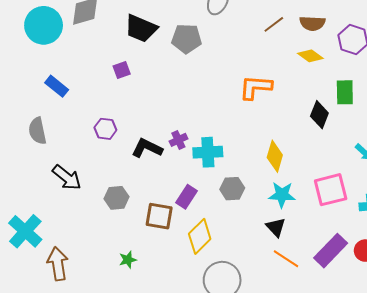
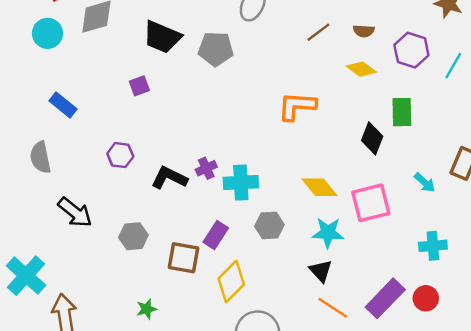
brown semicircle: (312, 23) -> (364, 31), size x0.7
cyan circle: (44, 25) -> (48, 33), size x0.7
yellow diamond: (275, 156) -> (320, 187), turned -56
pink square: (331, 190) -> (371, 203), moved

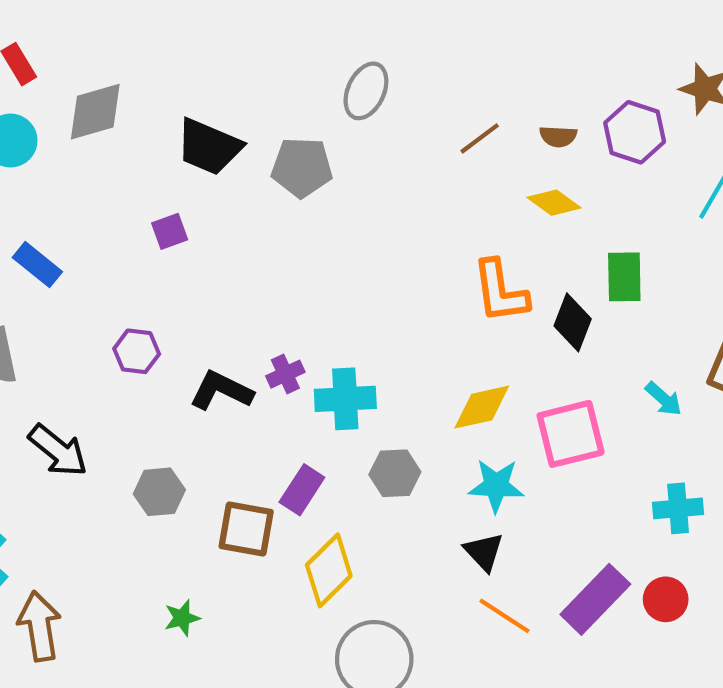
purple hexagon: (411, 50) -> (635, 132), moved
orange L-shape: (297, 106) -> (500, 291), moved, turned -102
yellow diamond: (320, 187) -> (482, 407), turned -63

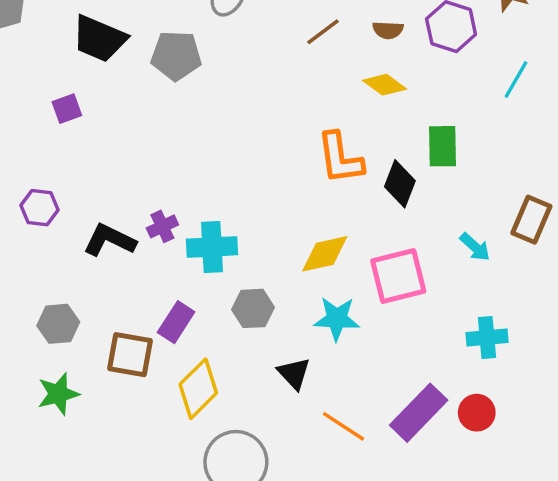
black triangle: (484, 552) -> (294, 373), moved
green star: (182, 618) -> (58, 394), moved, size x1.4

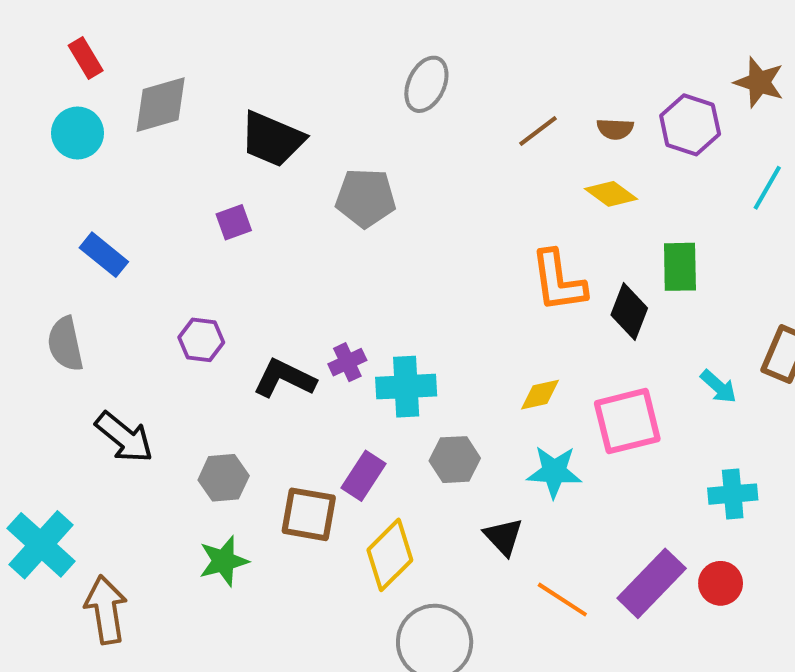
gray pentagon: (176, 56) -> (366, 198), moved
yellow diamond: (325, 254) -> (540, 395), size x0.7

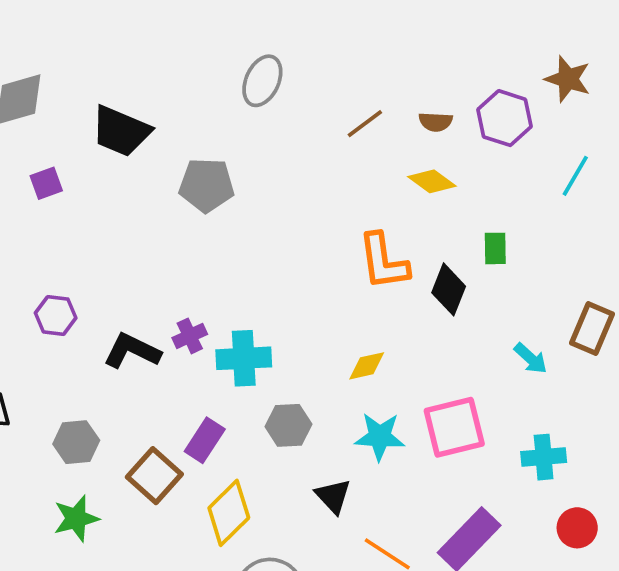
purple square: (234, 222) -> (46, 183), moved
green rectangle: (680, 267) -> (495, 248), size x0.7
pink square: (627, 421) -> (454, 427), moved
brown square: (309, 514) -> (154, 476), turned 32
red circle: (721, 583) -> (577, 528), moved

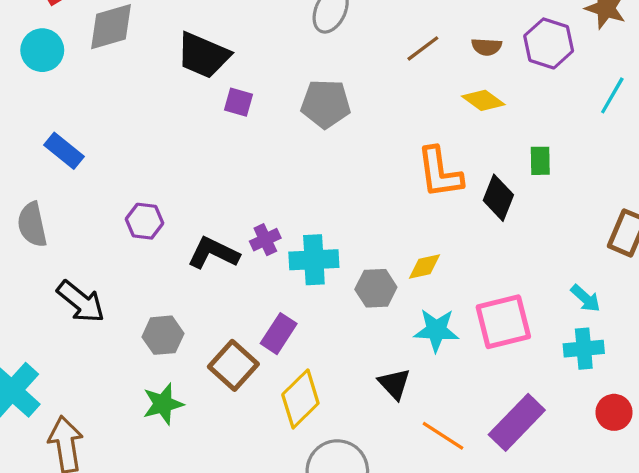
purple square: (46, 183) -> (238, 102), moved, turned 36
gray pentagon: (207, 185) -> (326, 104), moved
cyan arrow: (531, 358) -> (586, 298), moved
gray hexagon: (288, 425) -> (376, 288), moved

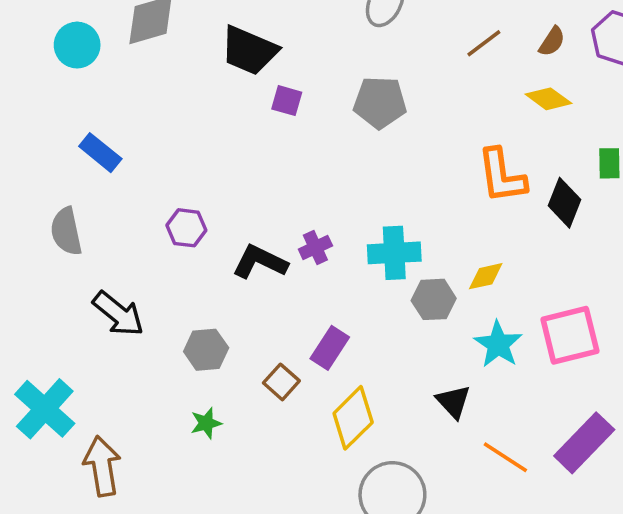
brown semicircle: (487, 47) -> (552, 41), turned -60
cyan cross: (314, 260) -> (394, 253), moved
cyan star: (436, 330) -> (498, 344), turned 30
brown square: (233, 365) -> (281, 382), size x0.7
green star: (163, 404) -> (206, 423), size x0.7

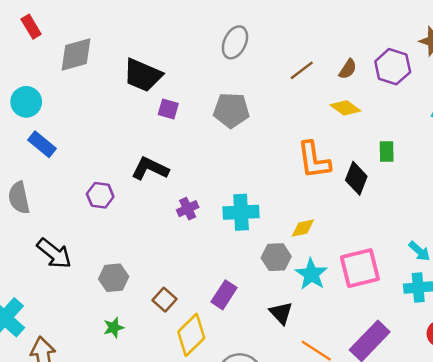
cyan circle: (77, 45) -> (26, 102), moved
black L-shape: (260, 262) -> (150, 169), moved
gray hexagon: (434, 299) -> (276, 257), moved
purple rectangle: (330, 348) -> (224, 295), moved
yellow diamond: (353, 418) -> (191, 335), moved

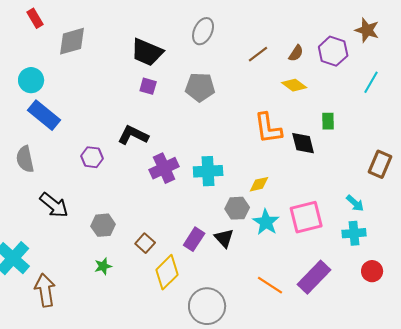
black trapezoid: (143, 75) -> (147, 52), moved
blue rectangle: (42, 144) -> (44, 115), size x1.4
black diamond: (356, 178) -> (303, 143), turned -36
purple cross: (188, 209) -> (164, 168), size x1.6
black triangle: (281, 313) -> (224, 238), moved

